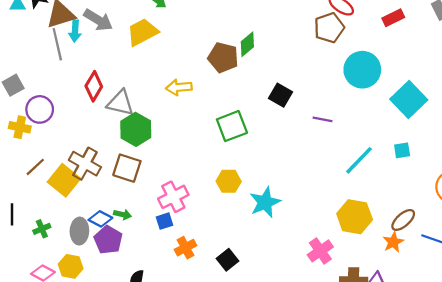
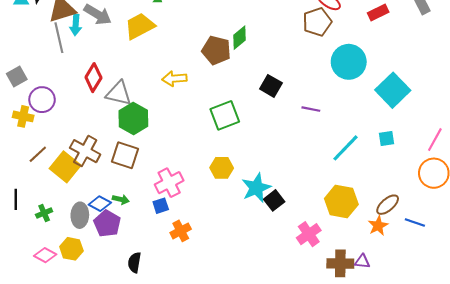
black square: (227, 260) -> (274, 200), moved

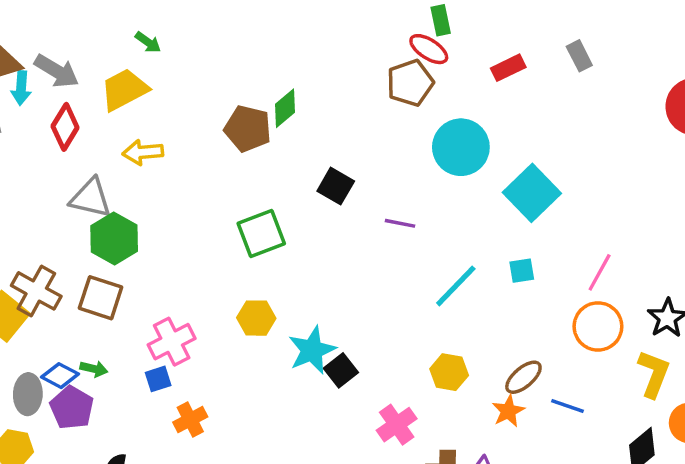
red diamond: (93, 78) -> (65, 127), moved
yellow arrow: (174, 79) -> (143, 152), moved
yellow hexagon: (341, 201) -> (449, 372), size x0.7

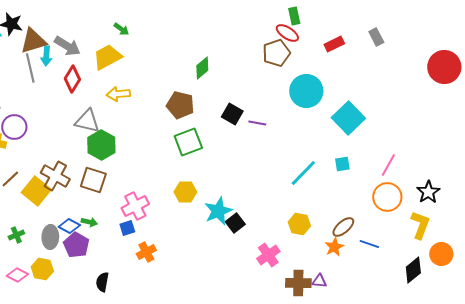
brown pentagon: (248, 129) -> (180, 105), moved
purple line: (400, 223) -> (257, 123), moved

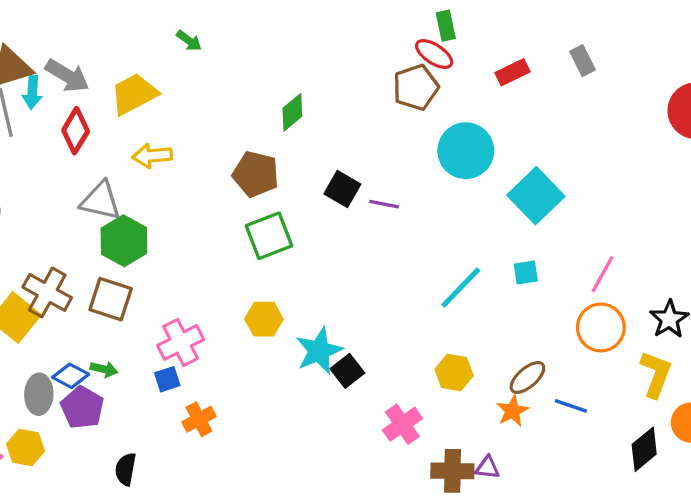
green arrow: (121, 29) -> (189, 41), moved

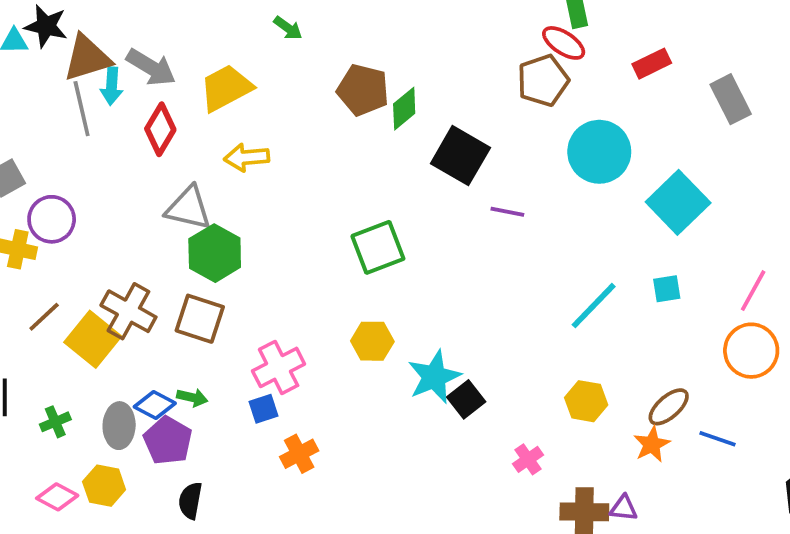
gray rectangle: (582, 61) -> (731, 99), moved, size x1.4
brown pentagon: (256, 174) -> (363, 90), moved
black square: (342, 189) -> (460, 156), moved, size x1.4
pink cross: (402, 424) -> (528, 459), size x0.7
black semicircle: (126, 469) -> (190, 501), moved

